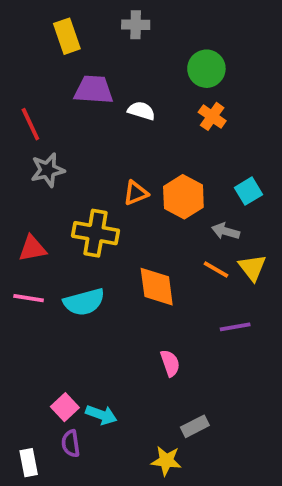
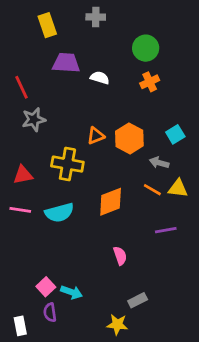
orange cross: (212, 116) -> (150, 82), turned 30
yellow triangle: (252, 268) -> (178, 188), turned -45
orange diamond: (157, 287) -> (111, 202), turned 76

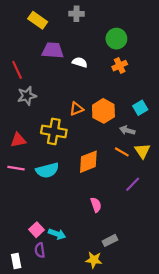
yellow rectangle: (47, 25) -> (38, 20), turned -36
yellow triangle: (178, 188) -> (142, 151), turned 49
purple line: (166, 230) -> (133, 184), turned -35

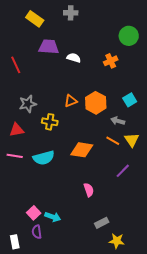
green circle: (116, 39) -> (129, 36), moved
gray star: (27, 96) -> (28, 104), moved
yellow cross: (54, 131) -> (50, 122), size x0.7
orange diamond: (88, 162) -> (82, 150), turned 30
yellow star: (94, 260) -> (117, 241), moved

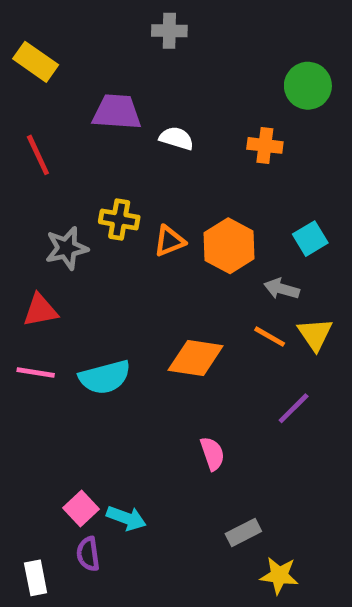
yellow rectangle: (35, 19) -> (36, 62), moved
orange cross: (111, 61) -> (265, 145), turned 32
yellow cross: (50, 122) -> (119, 219), moved

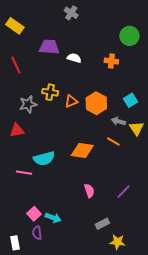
gray cross: (169, 31) -> (71, 13), turned 32
yellow triangle: (315, 334) -> (137, 128), moved
pink line: (36, 372) -> (24, 173), moved
purple line: (294, 408) -> (123, 192), moved

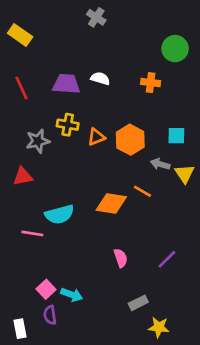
purple trapezoid: (49, 47) -> (66, 84), moved
cyan square: (130, 100) -> (176, 136), turned 32
orange line: (113, 141) -> (142, 191), moved

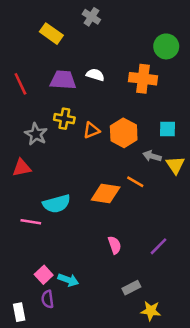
yellow rectangle: (20, 35) -> (51, 34), moved
orange cross: (151, 83) -> (143, 79), size x1.5
gray star: (38, 141) -> (36, 134), turned -30

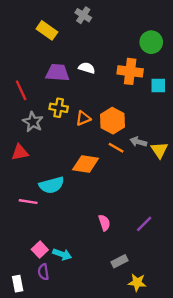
red line: (20, 84) -> (21, 90), moved
cyan square: (167, 129) -> (158, 86), moved
orange line: (135, 182) -> (116, 148), moved
orange diamond: (106, 193) -> (86, 164), moved

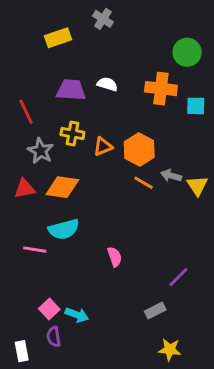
yellow rectangle: (47, 30) -> (58, 38), turned -54
orange diamond: (86, 164) -> (62, 187), moved
pink semicircle: (104, 223) -> (115, 257), moved
gray rectangle: (120, 261) -> (155, 310), moved

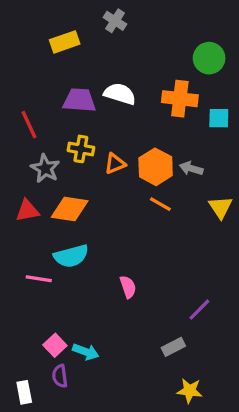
white semicircle: (107, 84) -> (120, 94), size x1.4
gray arrow: (171, 176) -> (191, 168), moved

